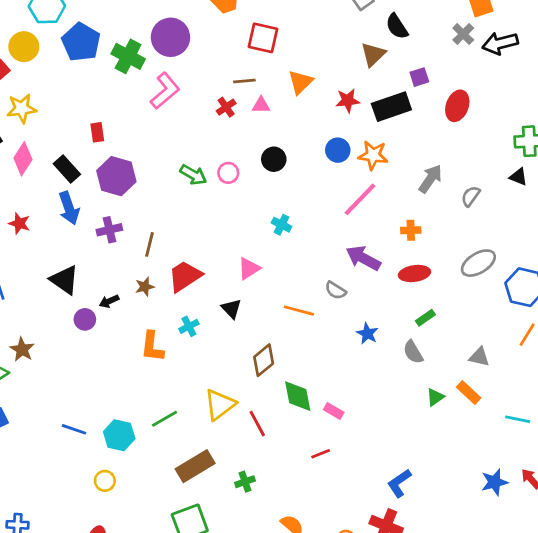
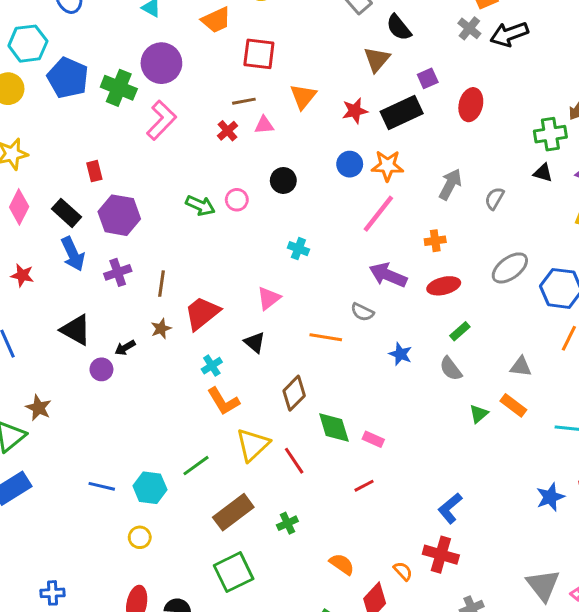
orange L-shape: (152, 347) -> (223, 401), moved, turned -32

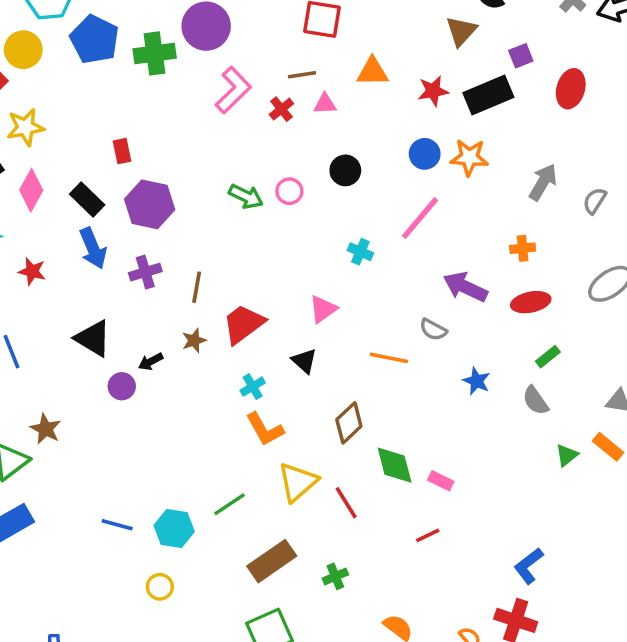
green cross: (119, 88) -> (155, 53), turned -32
orange triangle: (303, 96) -> (372, 72), turned 48
pink L-shape: (161, 120) -> (233, 90), moved
pink line: (378, 214) -> (420, 218), moved

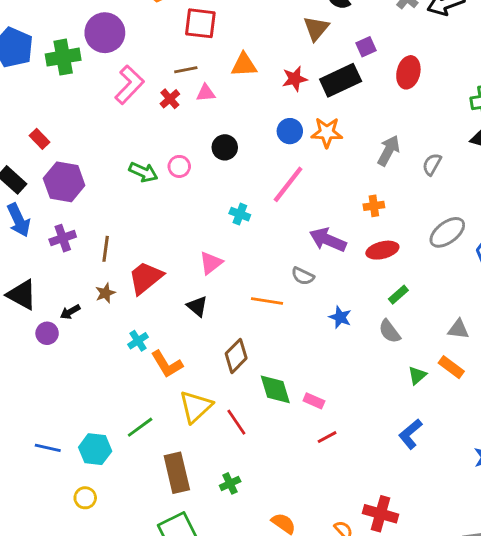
red rectangle: (122, 151) -> (39, 139), turned -30
cyan cross: (253, 387) -> (138, 341), moved
red line: (428, 535) -> (327, 437), moved
brown rectangle: (272, 561) -> (177, 473), turned -66
blue L-shape: (529, 566) -> (410, 434), moved

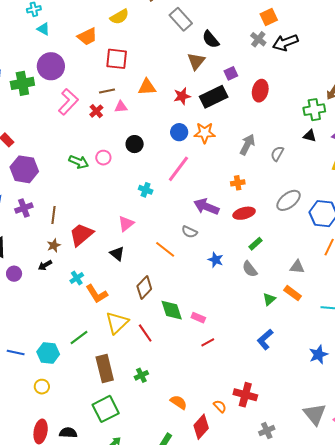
orange line: (267, 301) -> (165, 249), turned 30
black arrow: (70, 312) -> (45, 265), moved

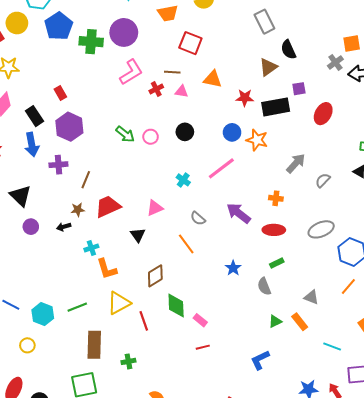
gray semicircle: (189, 232) -> (198, 218), moved

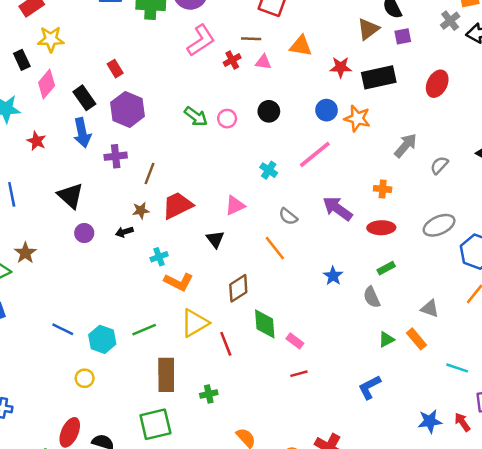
purple square: (299, 89) -> (403, 36), moved
orange L-shape: (107, 269) -> (179, 282), turned -45

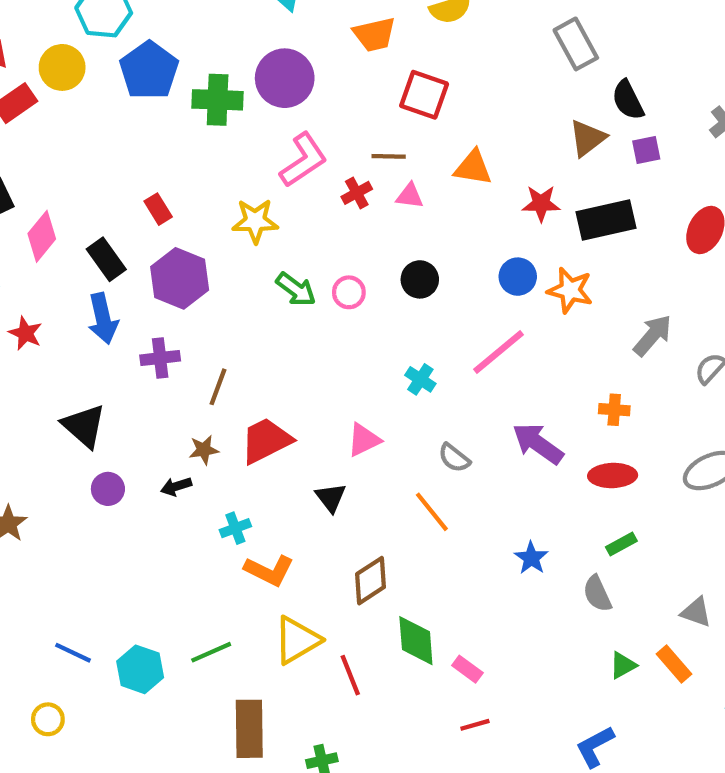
yellow star: (51, 39) -> (255, 221), moved
yellow circle: (85, 378) -> (48, 719), moved

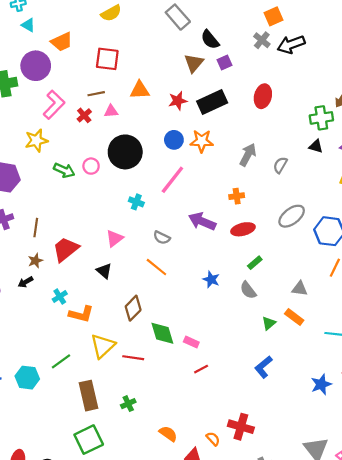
orange trapezoid: (374, 34) -> (62, 42), moved
black circle: (420, 279) -> (125, 152), size x1.8
red line: (350, 675) -> (133, 358), turned -48

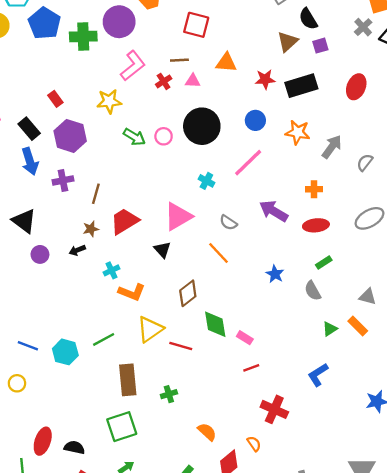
orange star: (202, 141) -> (298, 132), moved
pink triangle: (114, 238) -> (178, 217), size x1.5
red cross: (241, 427) -> (274, 409), moved

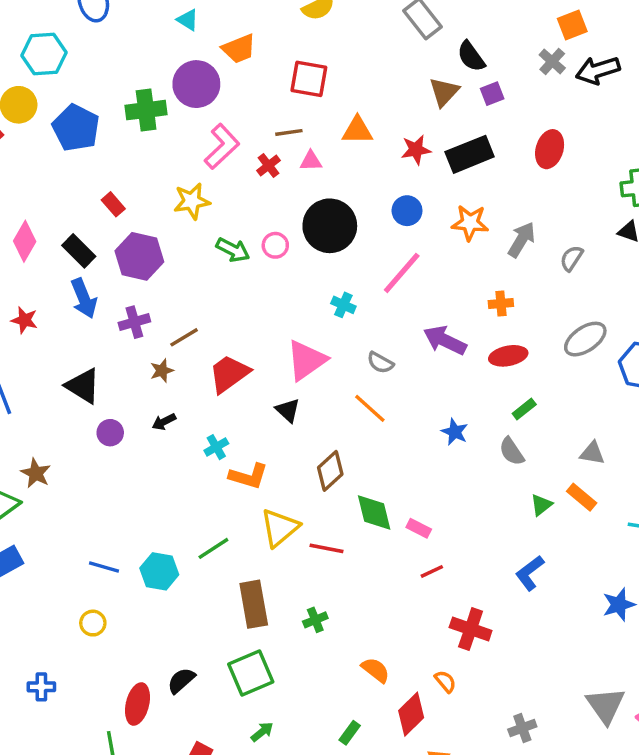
blue pentagon: (44, 23) -> (76, 128), moved
brown line: (96, 194) -> (184, 337), turned 48
brown star: (91, 229) -> (162, 371), moved
black semicircle: (74, 447) -> (181, 680), moved, turned -48

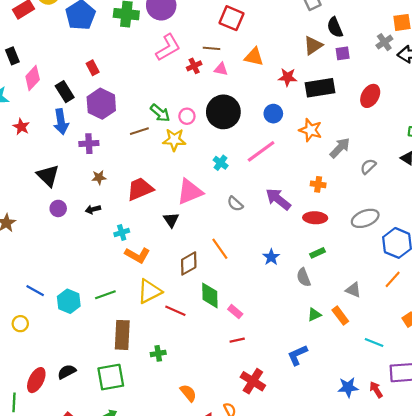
yellow star: (192, 201) -> (174, 140), moved
brown line: (184, 337) -> (139, 131), moved
orange line: (370, 408) -> (220, 249), moved

